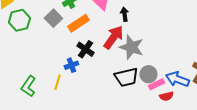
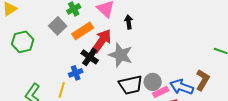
green hexagon: (19, 20) -> (23, 42), moved
red arrow: (113, 37) -> (102, 41), moved
gray star: (131, 47) -> (121, 55), moved

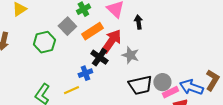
green hexagon: (23, 42) -> (44, 42), moved
gray star: (121, 55) -> (130, 55), size x0.7
yellow line: (62, 90) -> (71, 90), turned 49

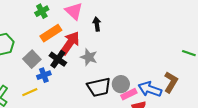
gray square: (67, 26) -> (32, 59), moved

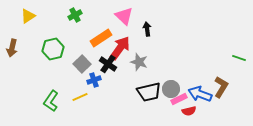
green cross: (42, 11) -> (75, 15), moved

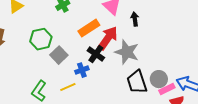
gray star: (139, 62) -> (127, 52), size x1.4
gray square: (82, 64) -> (59, 55), moved
black trapezoid: (149, 92) -> (137, 82), turned 85

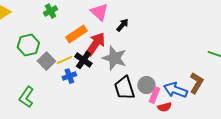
black arrow: (135, 19) -> (122, 25), turned 48
yellow line: (68, 87) -> (64, 60), moved
pink rectangle: (167, 89) -> (154, 95), turned -42

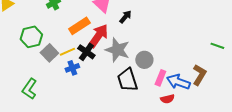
gray circle: (146, 85) -> (144, 60), moved
pink rectangle: (154, 95) -> (160, 78), moved

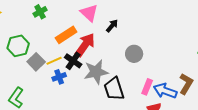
gray star: (117, 50) -> (96, 72), moved, turned -30
gray circle: (144, 60) -> (134, 54), moved

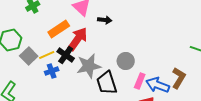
black arrow: (112, 26) -> (105, 20), turned 56
gray circle: (134, 54) -> (126, 61), moved

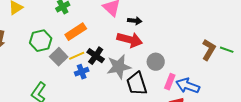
orange rectangle: (59, 29) -> (76, 32), moved
red arrow: (78, 39) -> (130, 40), moved, turned 70
brown L-shape: (179, 78) -> (209, 50), moved

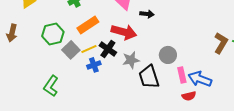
red arrow: (130, 40) -> (124, 32), moved
gray star: (119, 67) -> (131, 60), size x0.7
pink rectangle: (170, 82) -> (182, 75), turned -35

